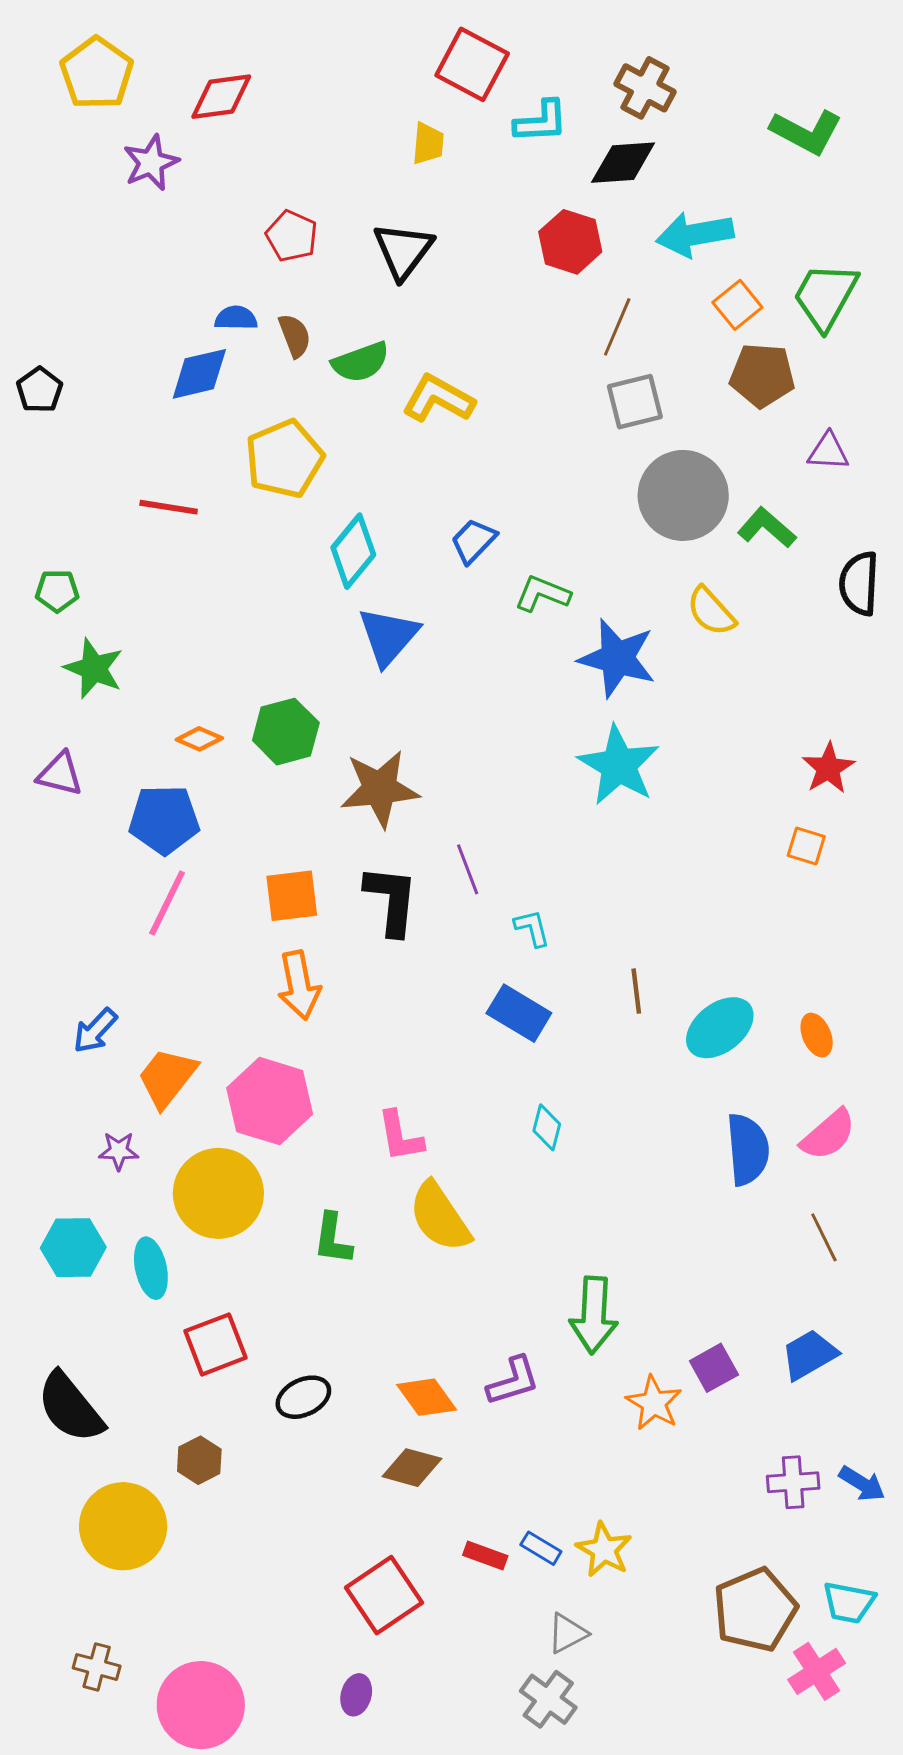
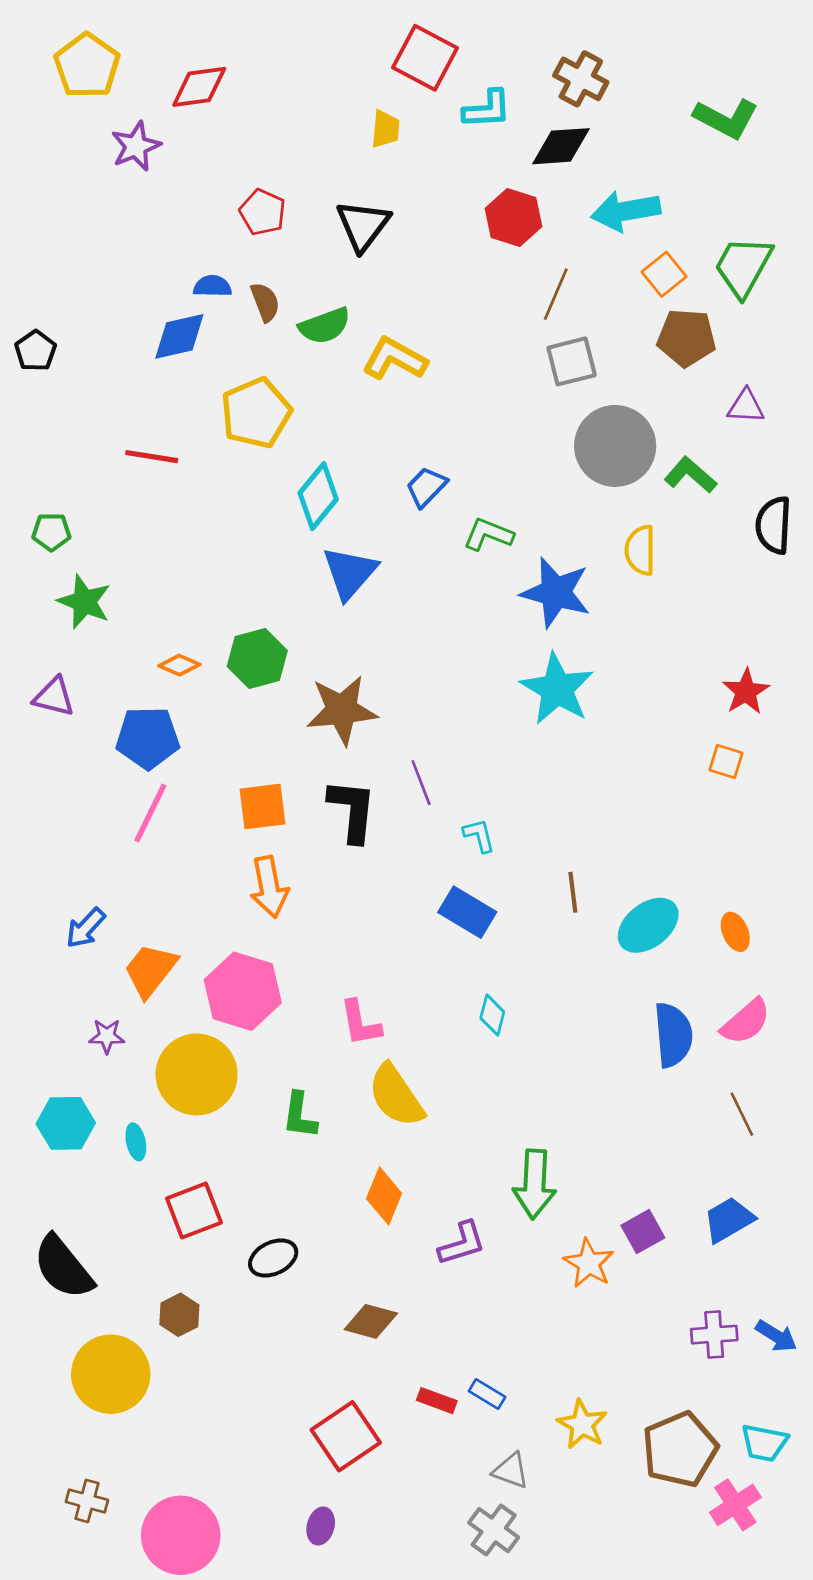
yellow semicircle: (711, 611) -> (640, 550), turned 42
cyan ellipse: (151, 1268) -> (136, 1142), size x0.7
orange diamond: (427, 1397) -> (384, 1196), moved, turned 58
yellow star: (604, 1550) -> (582, 1424), moved
gray triangle: (567, 1633) -> (511, 1471), turned 48

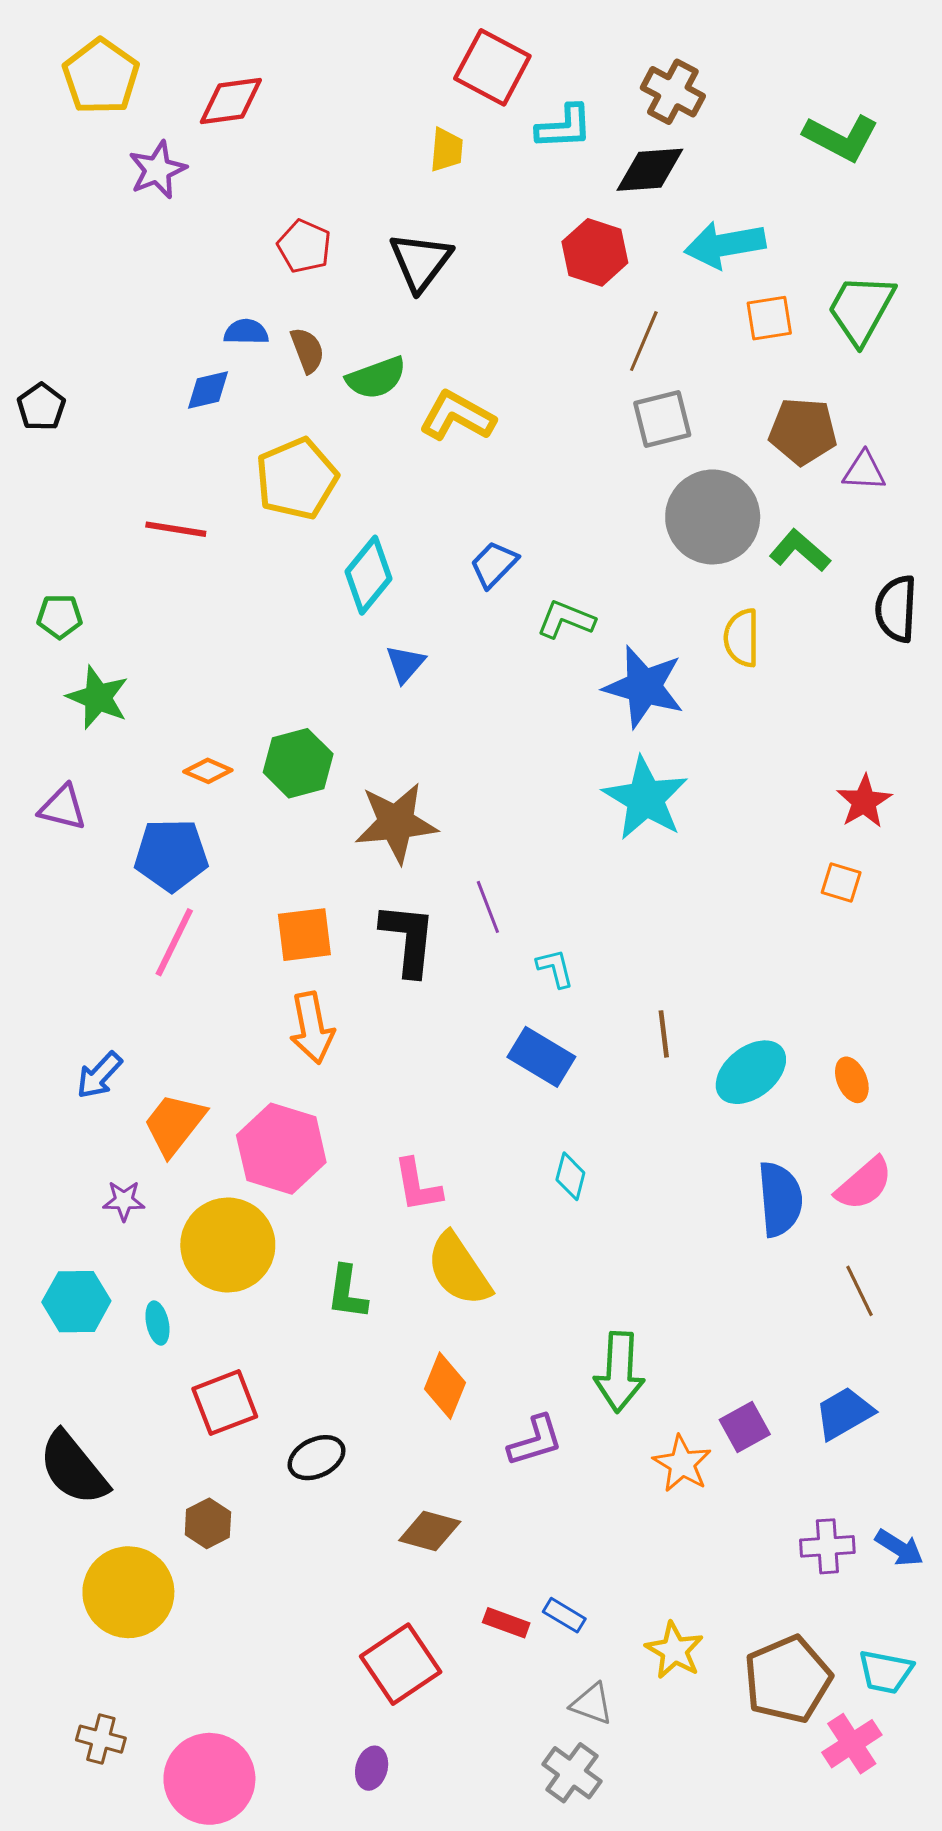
orange square: (664, 274) -> (769, 318), turned 30
blue diamond: (179, 336) -> (208, 390), size x0.7
brown pentagon: (686, 338) -> (803, 431), moved
blue triangle: (350, 573) -> (405, 664), size x0.6

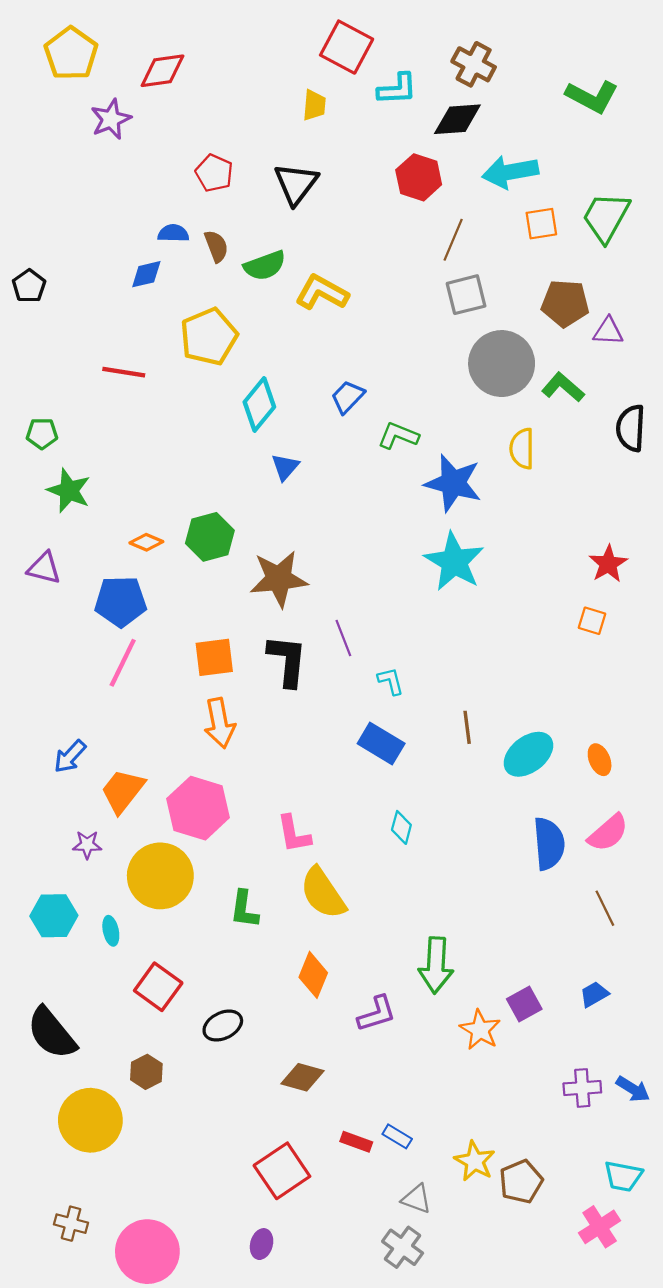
red square: (225, 1403) -> (158, 987), turned -33
blue trapezoid: (844, 1413) -> (594, 994), size x0.7
brown pentagon: (788, 1679) -> (521, 1182), moved, size x0.7

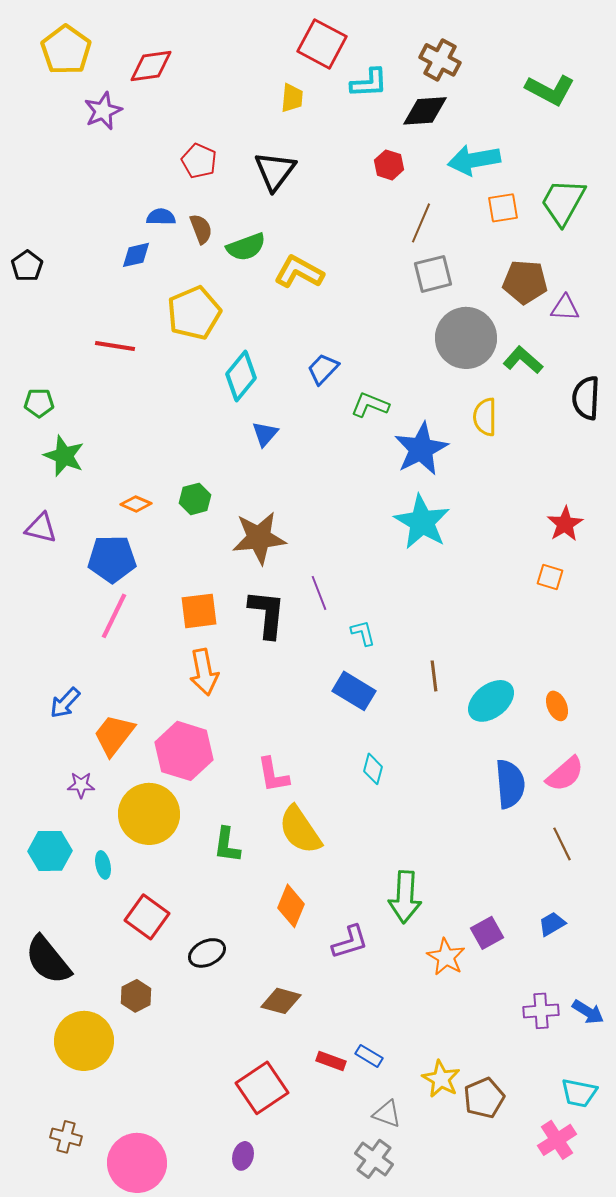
red hexagon: (419, 177) -> (389, 165), size x0.7
blue star: (453, 483) -> (421, 449), turned 30
green hexagon: (210, 537) -> (195, 499), size x0.7

